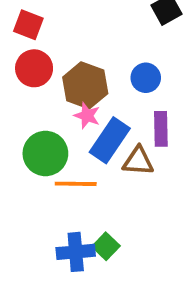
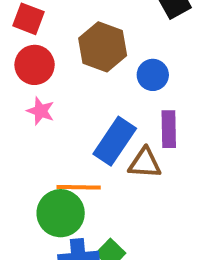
brown hexagon: (85, 85) -> (103, 47), moved
pink star: (87, 116) -> (41, 111), moved
green circle: (45, 153) -> (61, 213), moved

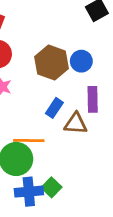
brown hexagon: (103, 47) -> (52, 63), moved
blue rectangle: (115, 141) -> (54, 108), size x0.6

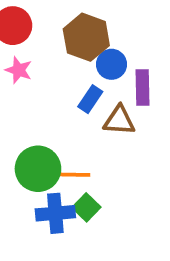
blue circle: (81, 61) -> (111, 64), moved
orange line: (29, 141) -> (69, 175), moved

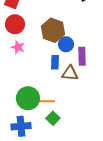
blue rectangle: (90, 99) -> (55, 62), turned -32
blue cross: (55, 213) -> (21, 126), moved

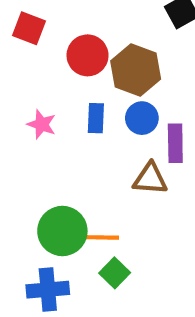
red circle: (15, 24) -> (88, 55), moved
brown hexagon: (53, 30) -> (136, 70), moved
blue rectangle: (55, 62) -> (96, 118), moved

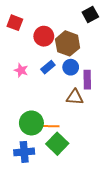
blue rectangle: (96, 118) -> (48, 67), turned 48
green square: (115, 273) -> (57, 144), size x1.5

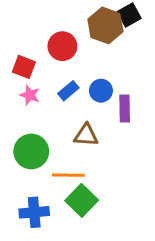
red square: (15, 23) -> (24, 67), moved
brown hexagon: (68, 43) -> (105, 25), moved
brown triangle: (75, 97) -> (86, 135), moved
green circle: (31, 123) -> (31, 151), moved

